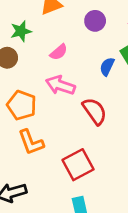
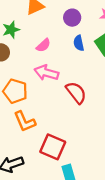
blue semicircle: (107, 67) -> (79, 43), moved, turned -35
red square: (78, 165) -> (53, 147), moved, turned -35

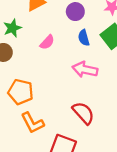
pink arrow: (46, 73) -> (85, 70), moved
red semicircle: (76, 93) -> (83, 113), moved

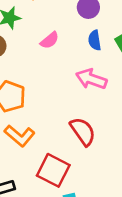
orange L-shape: (32, 123) -> (20, 136), turned -30

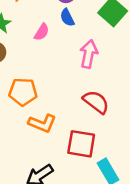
blue semicircle: (95, 40) -> (67, 18), moved
pink arrow: (91, 79) -> (89, 54), turned 100

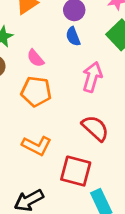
pink semicircle: (42, 32) -> (35, 58), moved, turned 102
orange pentagon: (23, 92) -> (36, 91), moved

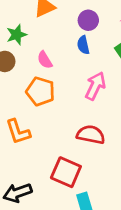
red semicircle: (95, 128) -> (91, 135), turned -40
orange L-shape: (37, 146) -> (18, 132), moved, turned 36

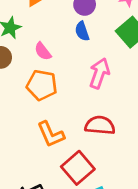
orange L-shape: (18, 132) -> (51, 134), moved
red square: (66, 172) -> (78, 168), turned 32

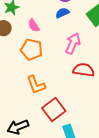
blue semicircle: (82, 31) -> (62, 13), turned 80
red semicircle: (100, 125) -> (84, 70), moved

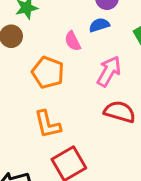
pink semicircle: (34, 26) -> (73, 41), moved

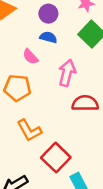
blue semicircle: (99, 25) -> (48, 37), turned 49

